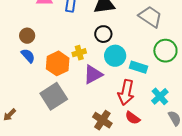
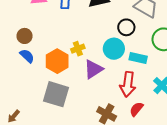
black circle: (103, 34) -> (126, 27), moved
gray square: (54, 96) -> (56, 94), turned -36
red semicircle: (133, 118) -> (136, 109), turned 98

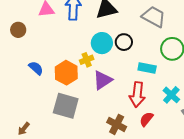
black circle: (126, 27) -> (124, 42), moved
brown circle: (25, 36) -> (18, 30), moved
cyan circle: (114, 49) -> (102, 43), moved

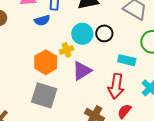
blue semicircle: (36, 68) -> (42, 20), moved, turned 119

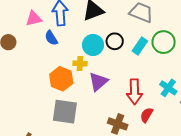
blue semicircle: (42, 20) -> (51, 38), turned 84
yellow cross: (67, 50) -> (80, 63), turned 32
cyan rectangle: (127, 60) -> (140, 46), moved, turned -60

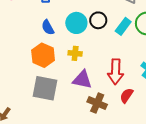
blue semicircle: (51, 38) -> (48, 27), moved
yellow cross: (80, 63) -> (75, 53), moved
purple triangle: (98, 82) -> (82, 80), moved, turned 50

